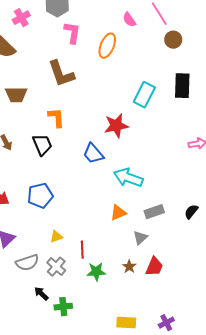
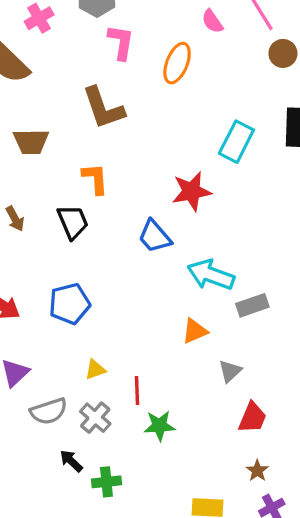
gray rectangle: (154, 212) -> (252, 305), moved
brown star: (129, 267) -> (257, 471), moved

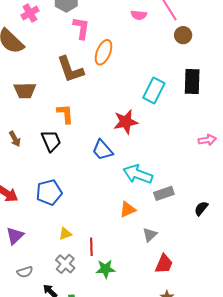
pink semicircle: (212, 21) -> (139, 15), turned -49
orange ellipse: (177, 63) -> (103, 52), moved
gray semicircle: (49, 411) -> (25, 272), moved, size x0.7

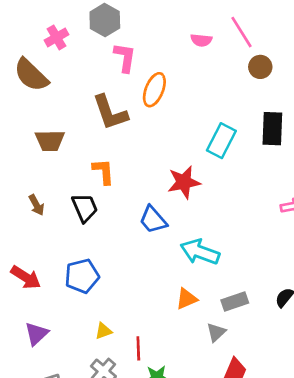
gray rectangle: (164, 193) -> (235, 301), moved

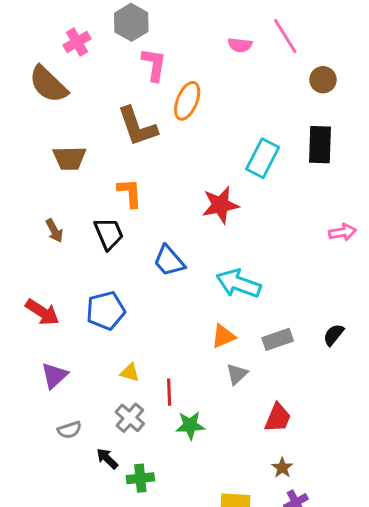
brown circle: (260, 67) -> (323, 80), moved
blue trapezoid: (153, 220) -> (169, 261), moved
yellow triangle: (103, 331) -> (130, 373), turned 36
gray triangle: (216, 332) -> (237, 374), moved

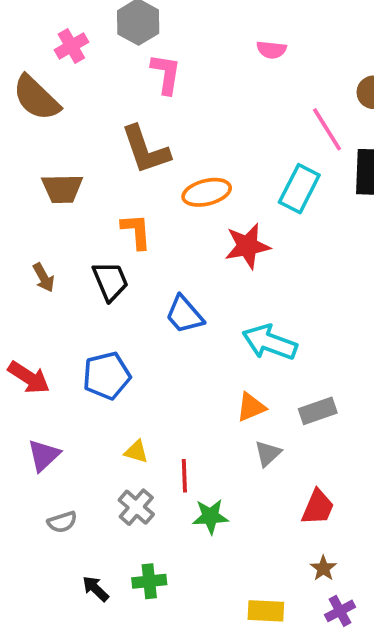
pink line: (285, 36) -> (327, 129), moved
orange ellipse: (187, 101) -> (207, 192), moved, turned 54
black arrow: (107, 459) -> (96, 589), moved

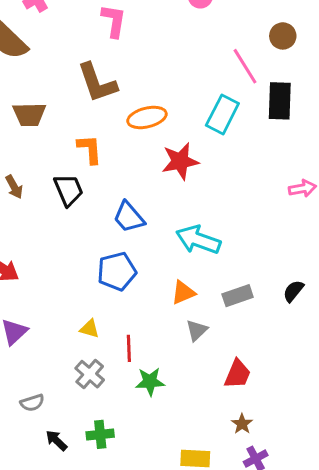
blue pentagon: (107, 376) -> (117, 271), moved
gray semicircle: (62, 522) -> (32, 403), moved

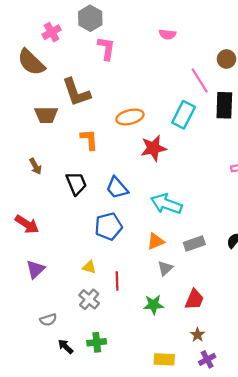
brown L-shape: (97, 83) -> (76, 92), moved
black trapezoid: (68, 190) -> (76, 183), moved
green star: (150, 382) -> (154, 305), moved

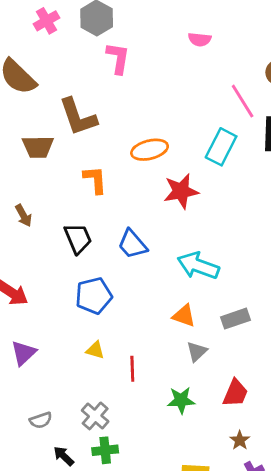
pink cross: (52, 32) -> (46, 21), moved
blue pentagon: (108, 226) -> (94, 296), moved
orange triangle: (156, 241) -> (184, 316), turned 42
gray cross: (89, 299) -> (95, 416), moved

